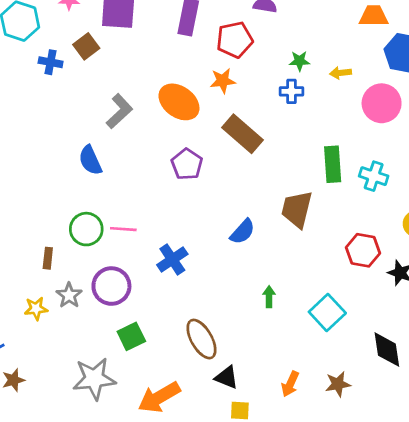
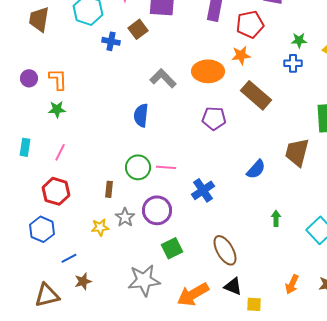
orange ellipse: (179, 102) -> (208, 71), turned -36
gray L-shape: (119, 111) -> (163, 78), turned -92
blue semicircle: (90, 160) -> (141, 115), turned 30
purple pentagon: (187, 164) -> (214, 118), turned -30
black triangle: (227, 377) -> (233, 286), moved

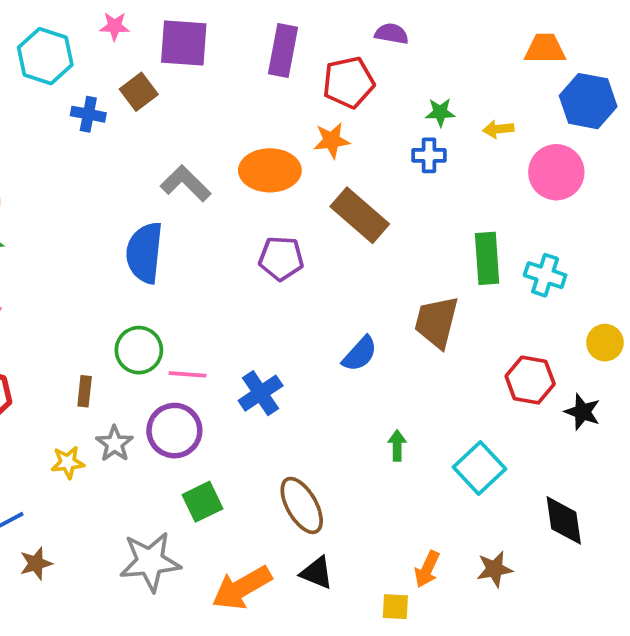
blue semicircle: (141, 115) -> (144, 253), size x1.4
pink line: (166, 167) -> (188, 374), moved
yellow square: (254, 304) -> (395, 607), moved

